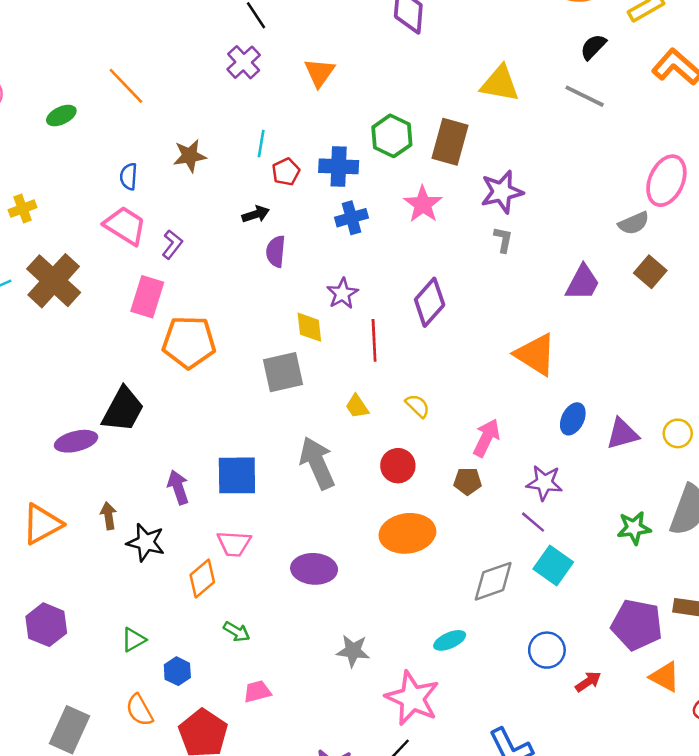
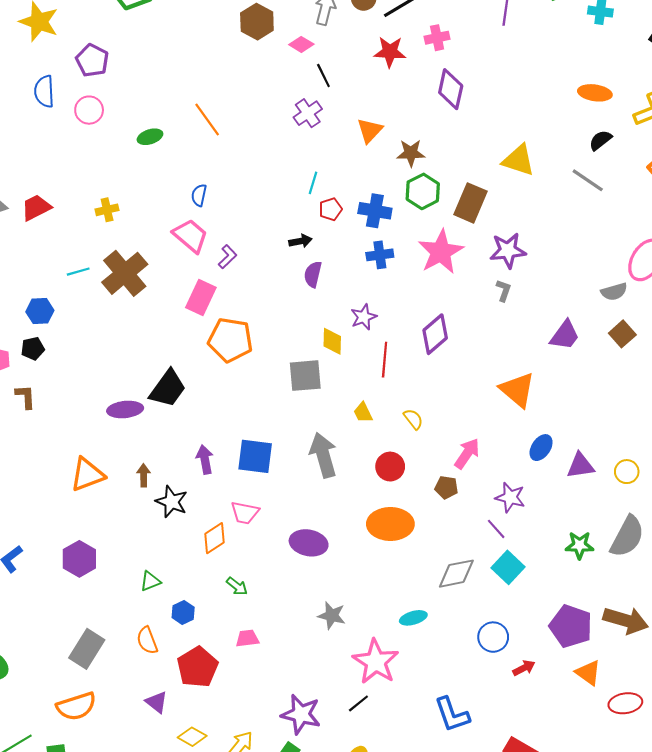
brown star: (190, 156) -> (411, 153), moved
pink star: (423, 204) -> (441, 252), size x1.4

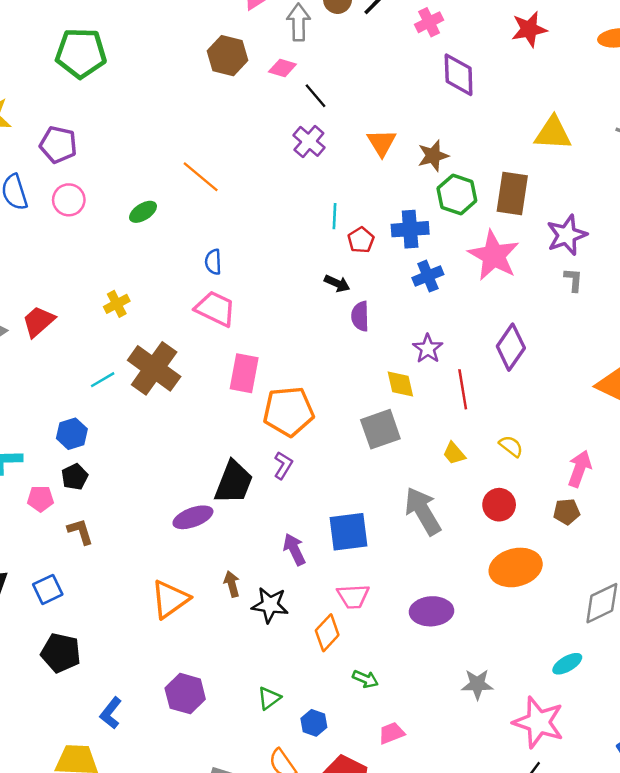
red star: (390, 52) -> (529, 29), moved
black arrow: (300, 241) -> (337, 283), turned 50
purple L-shape: (228, 257) -> (283, 465), moved

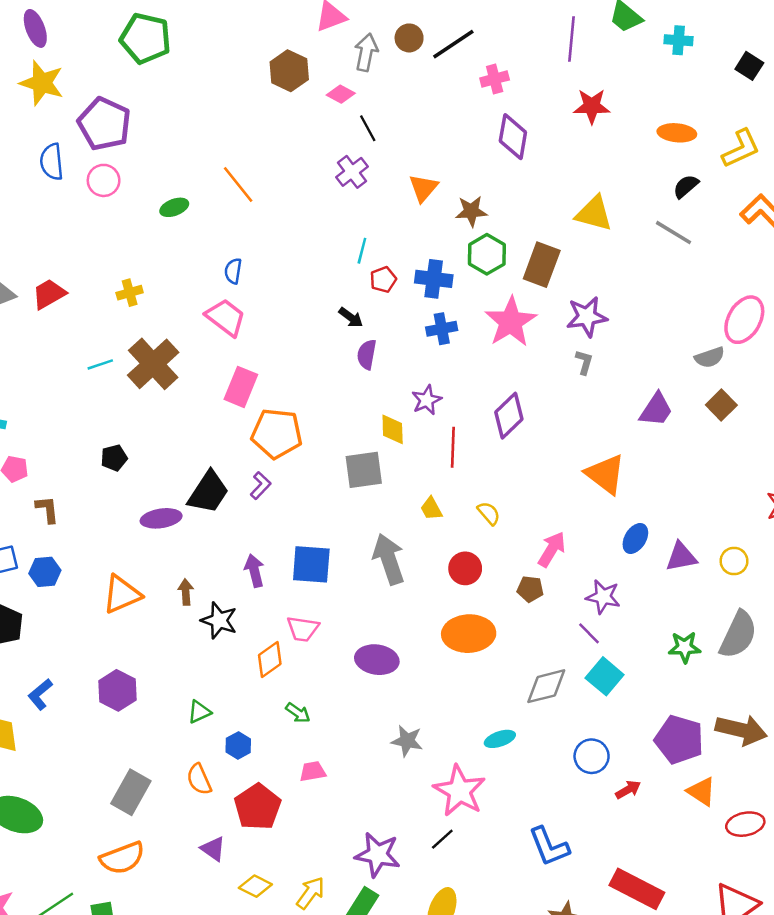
purple pentagon: (58, 145) -> (104, 124), size x1.4
blue hexagon: (72, 434) -> (45, 572), moved
black pentagon: (75, 477) -> (114, 458), moved

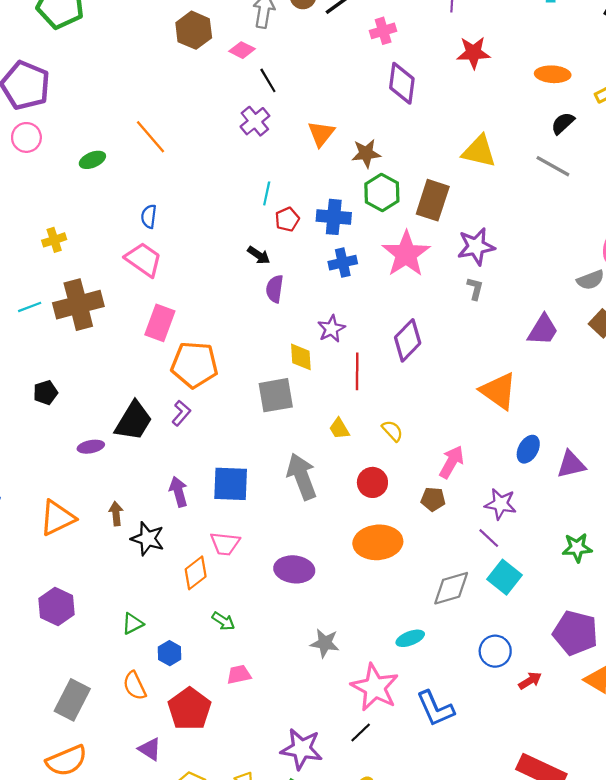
brown cross: (153, 364) -> (78, 305), turned 30
purple ellipse: (161, 518) -> (91, 447), size x0.7
blue L-shape: (549, 846) -> (435, 709), moved

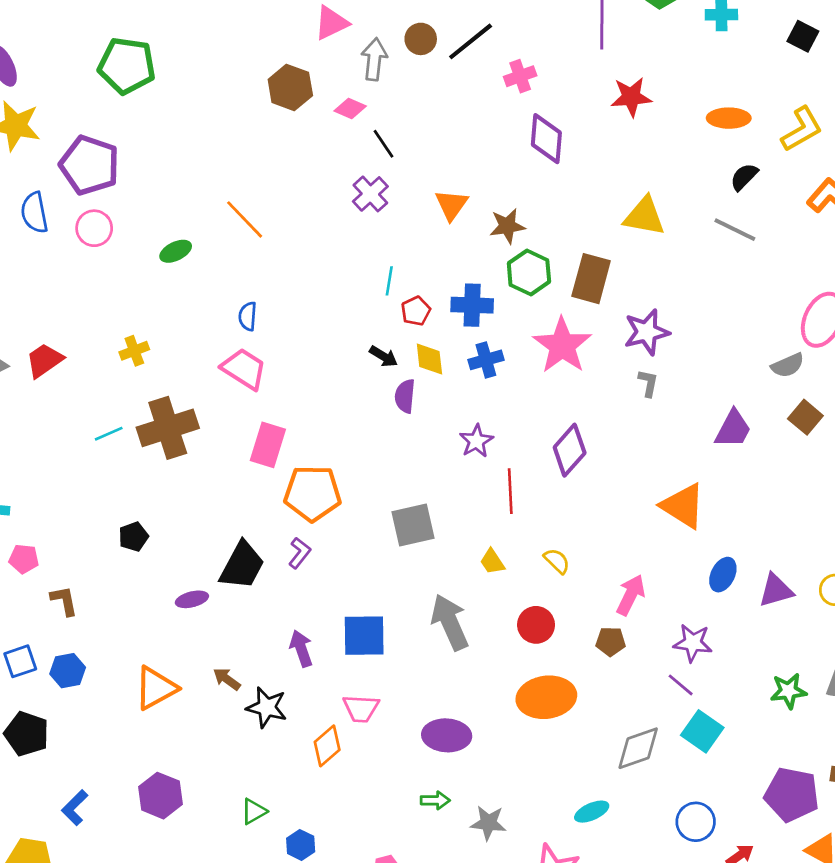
yellow diamond: (301, 357) -> (429, 359), moved
brown arrow: (116, 514) -> (227, 679), turned -45
green arrow: (223, 621) -> (435, 800), moved, turned -30

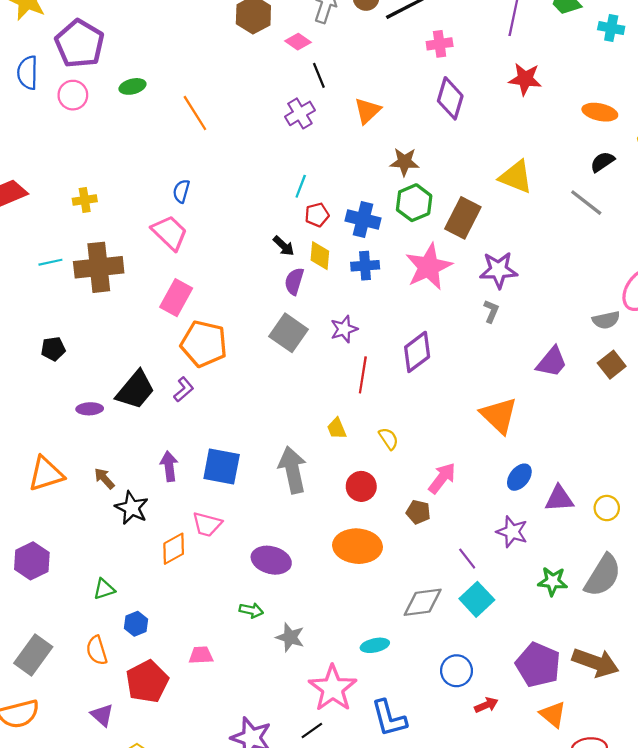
orange triangle: (451, 205) -> (368, 111), moved
green ellipse: (176, 251) -> (133, 86), moved
gray square: (413, 525) -> (289, 333), moved, turned 36
purple star: (693, 643) -> (512, 532), moved

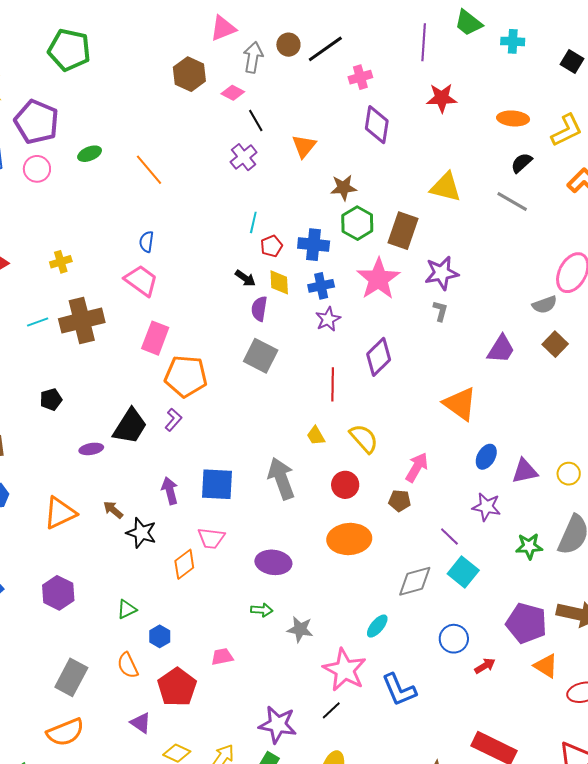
purple star: (344, 329) -> (328, 319), moved
yellow semicircle: (389, 439) -> (364, 438), size x1.5
cyan ellipse: (375, 645) -> (377, 626), turned -30

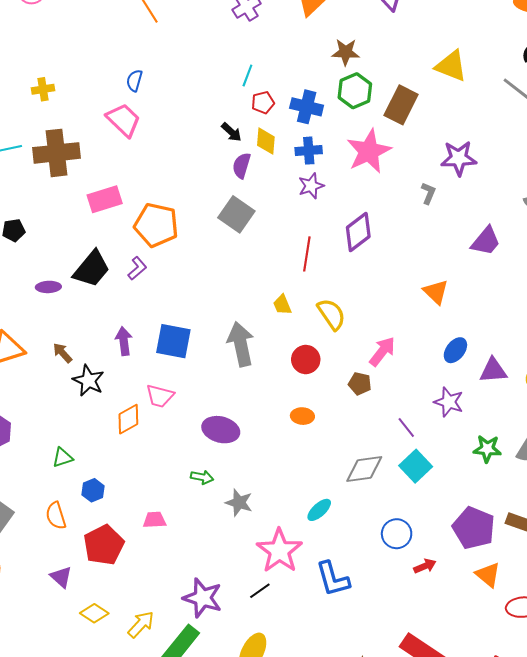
purple star: (442, 273) -> (459, 158), moved
pink rectangle: (155, 338) -> (105, 199), moved, turned 44
orange triangle: (460, 404) -> (436, 292), size x0.7
orange ellipse: (349, 539) -> (302, 416), size x0.5

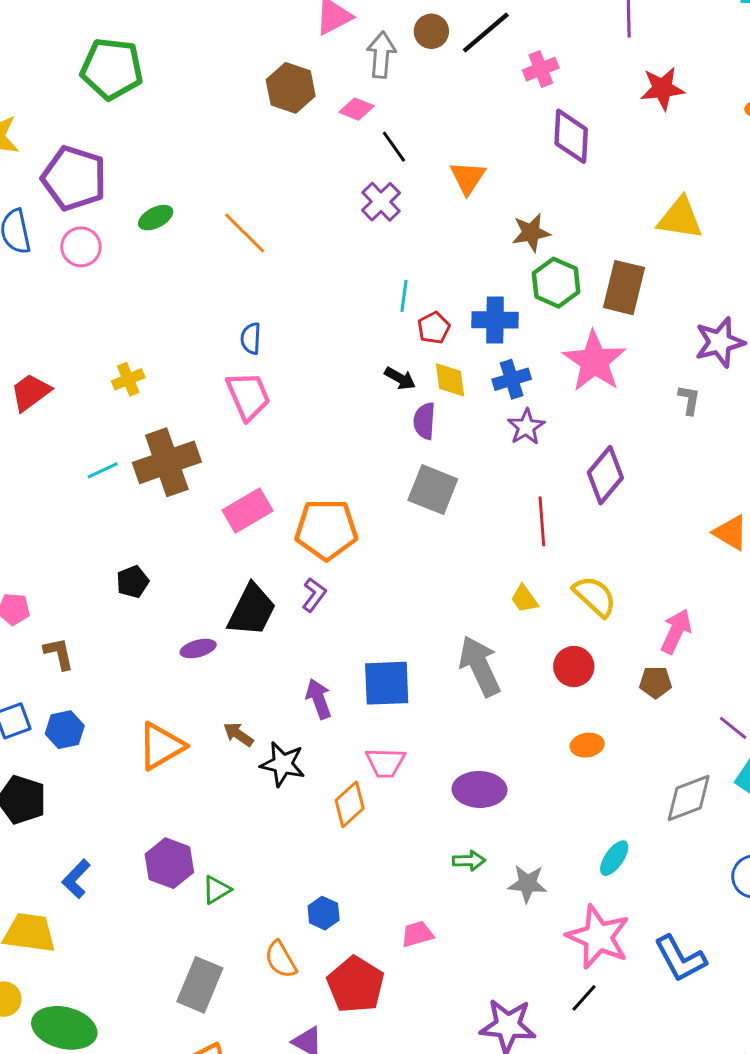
pink trapezoid: (123, 120) -> (248, 396), turned 36
green triangle: (63, 458) -> (216, 890), moved
cyan ellipse: (319, 510) -> (614, 858), moved

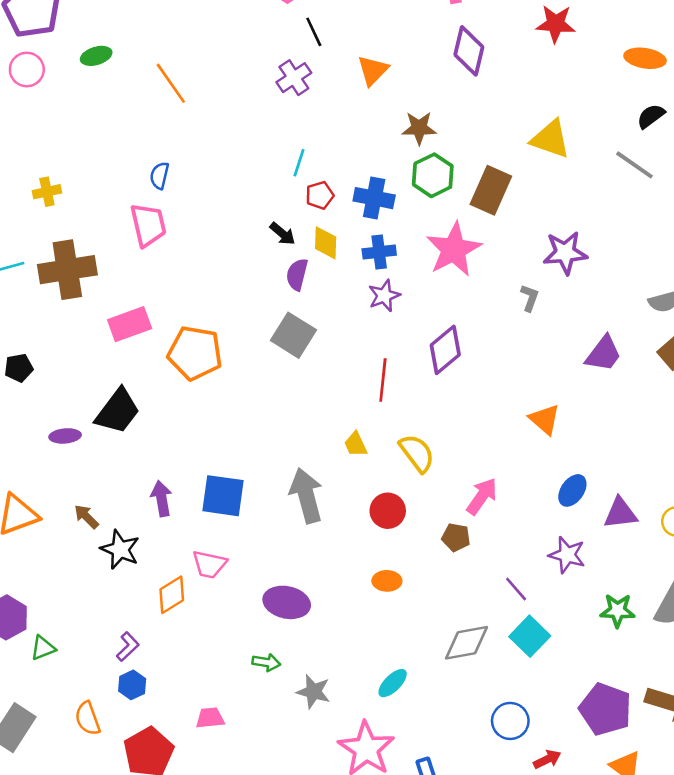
purple L-shape: (314, 595) -> (128, 647), moved

